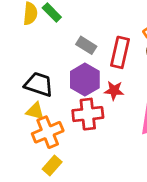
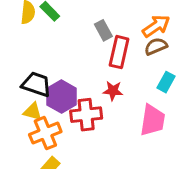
gray rectangle: (86, 45) -> (103, 30), moved, turned 30
purple hexagon: (85, 80) -> (62, 97), moved

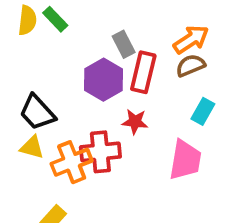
black trapezoid: (36, 84) -> (37, 112), turned -152
purple hexagon: (62, 97) -> (104, 80), moved
orange cross: (45, 133) -> (72, 162), moved

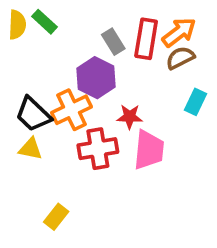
red rectangle: (143, 72) -> (146, 39), moved
pink trapezoid: (185, 160) -> (149, 150), moved
orange cross: (72, 162) -> (72, 110), moved

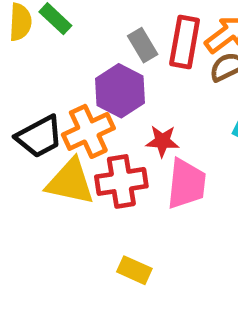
black trapezoid: (33, 114) -> (39, 137), turned -72
yellow triangle: (31, 149) -> (70, 182), moved, size x1.6
yellow rectangle: (56, 217) -> (134, 270), moved, turned 75

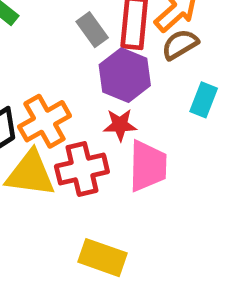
purple hexagon: (120, 91) -> (125, 75), moved
yellow rectangle: (134, 270) -> (102, 258), size x1.4

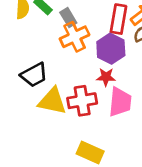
gray rectangle: (92, 30) -> (68, 18), moved
orange cross: (44, 121) -> (75, 37), moved

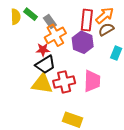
black trapezoid: (34, 75) -> (45, 65), moved
red star: (106, 77) -> (43, 50), moved

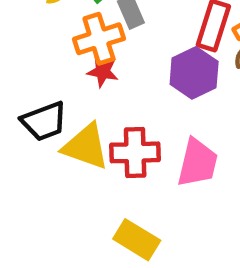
orange cross: (55, 35) -> (99, 39), moved
black trapezoid: (45, 65) -> (44, 121), moved

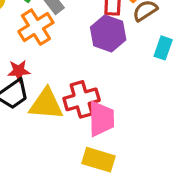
red star: (103, 71) -> (19, 71), moved
pink trapezoid: (198, 163) -> (101, 119), moved

